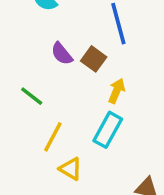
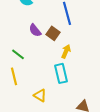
cyan rectangle: (108, 130) -> (61, 73), turned -42
yellow line: (53, 137) -> (14, 76), moved, turned -42

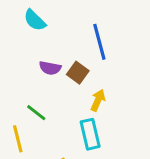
purple semicircle: (35, 30) -> (50, 68), turned -40
green line: (18, 54) -> (36, 113), moved

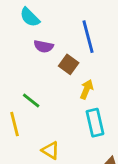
purple semicircle: (50, 68) -> (44, 46), moved
cyan rectangle: (90, 134) -> (95, 123), moved

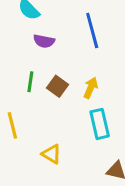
brown square: (69, 64) -> (58, 86), moved
green line: (31, 100) -> (30, 82), moved, turned 60

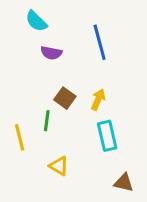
green line: (30, 82) -> (47, 121), moved

